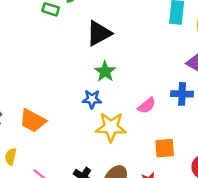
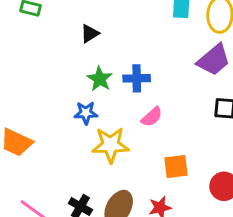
black triangle: (99, 33) -> (90, 34), size x0.6
blue cross: (182, 94) -> (137, 78), moved

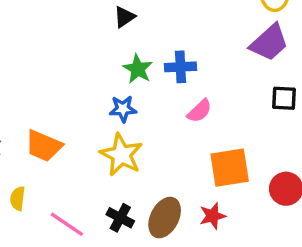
yellow star: (110, 145) -> (121, 155), moved, turned 30
orange square: (176, 167) -> (230, 168), size x1.4

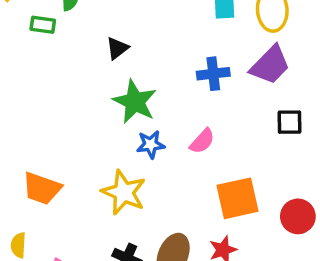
blue cross: (181, 67) -> (213, 74), moved
green star: (138, 69) -> (135, 102), size x1.4
blue star: (123, 109) -> (151, 144), moved

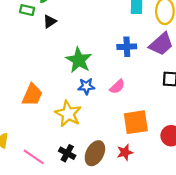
black triangle: (117, 48) -> (50, 21), moved
orange trapezoid: (42, 188) -> (32, 95), moved, turned -90

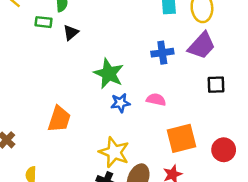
pink semicircle: (117, 87) -> (156, 100), turned -119
yellow star: (68, 114) -> (114, 152), moved

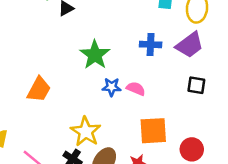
blue star: (120, 103) -> (112, 87), moved

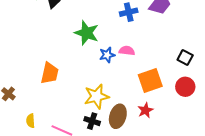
black square: (196, 85) -> (185, 58), moved, turned 35
yellow star: (86, 132) -> (97, 96), turned -30

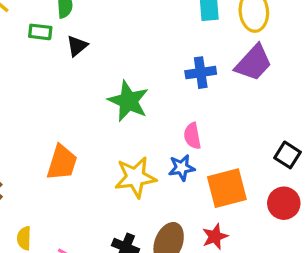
pink semicircle: (127, 51) -> (192, 136), turned -112
blue star: (107, 55) -> (182, 168), moved
yellow star: (97, 96) -> (135, 177), moved

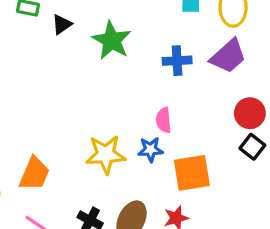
green star: (128, 101) -> (112, 40), moved
orange trapezoid: (62, 163) -> (34, 174), moved
red circle: (284, 203) -> (250, 113), moved

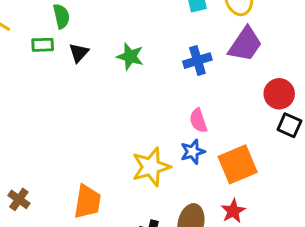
green star: (112, 40) -> (130, 56), size x0.7

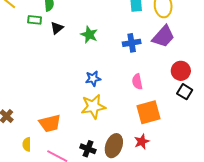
pink semicircle: (198, 121) -> (137, 82), moved
blue star: (193, 152) -> (93, 78), moved
orange trapezoid: (87, 202) -> (50, 123), turned 60

